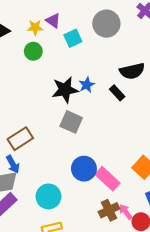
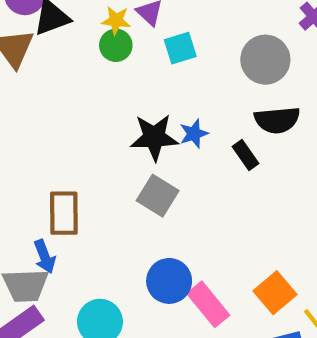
gray circle: (106, 24) -> (265, 60), moved
green circle: (33, 51) -> (116, 45), moved
brown rectangle: (20, 139) -> (64, 213), turned -65

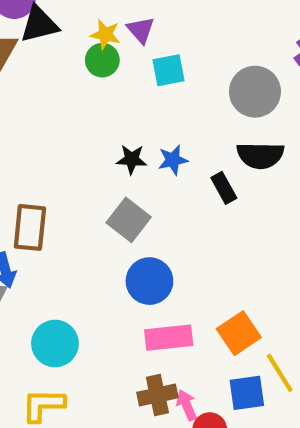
black star: (154, 137) -> (132, 159), size x0.6
blue circle: (169, 281) -> (149, 281), moved
pink rectangle: (208, 304) -> (169, 338), turned -63

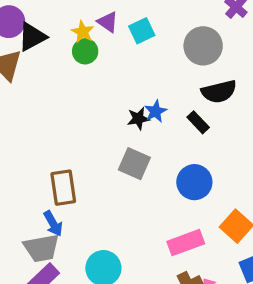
yellow star: (105, 34) -> (83, 32), turned 30
cyan square: (168, 70) -> (142, 31), moved
black star: (132, 159) -> (138, 119), moved
blue circle: (149, 281) -> (194, 182), moved

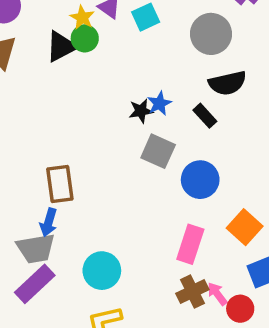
black triangle: (32, 37) -> (61, 47), moved
gray square: (134, 164) -> (158, 151), moved
blue arrow: (53, 224) -> (49, 222), turned 45
pink rectangle: (186, 243) -> (190, 244), turned -52

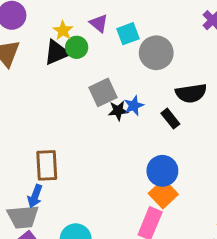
yellow star: (82, 18) -> (63, 31), moved
gray circle: (211, 34) -> (156, 53), moved
gray square: (158, 151) -> (103, 92), moved, turned 36
orange square: (245, 227) -> (163, 194), moved

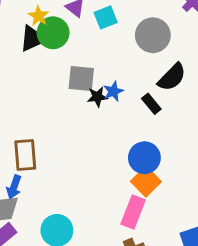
green circle: (77, 47) -> (53, 33), size x1.4
gray circle: (156, 53) -> (153, 35), moved
gray square: (103, 92) -> (81, 79), turned 32
black semicircle: (191, 93) -> (172, 77), turned -36

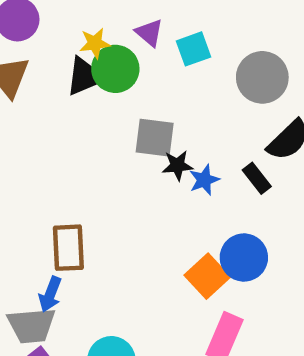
yellow star: (39, 16) -> (95, 43), turned 30
blue star: (113, 91) -> (204, 180), moved
orange square: (146, 181) -> (207, 276), moved

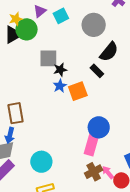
purple triangle: (149, 33) -> (40, 11), turned 48
blue star: (204, 180) -> (60, 86), moved
blue circle: (244, 257) -> (99, 127), moved
orange square: (207, 276) -> (78, 91), moved, turned 30

